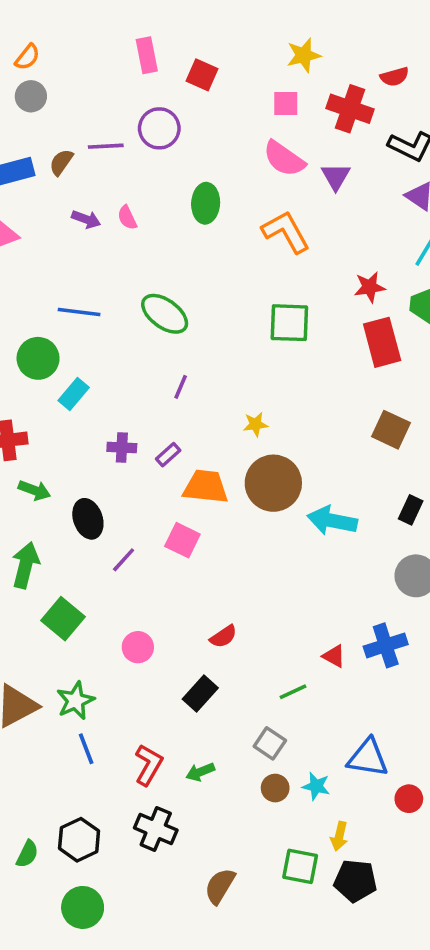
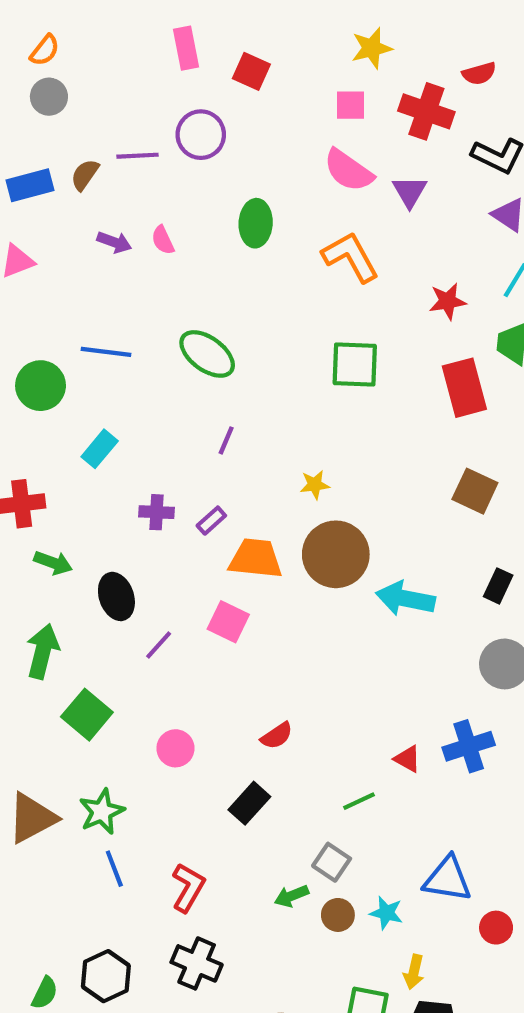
red star: (370, 287) -> (448, 301), moved
green circle: (38, 358) -> (41, 386), moved
green arrow: (200, 772) -> (291, 896), moved

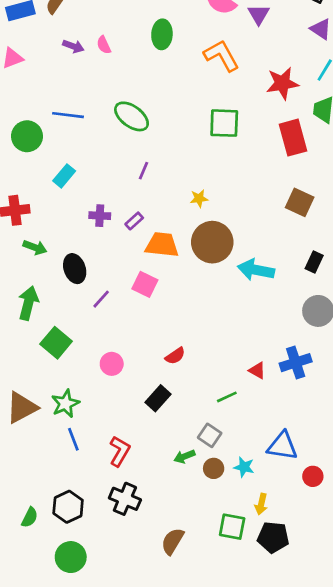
red star: (448, 301) -> (282, 83), size x1.4

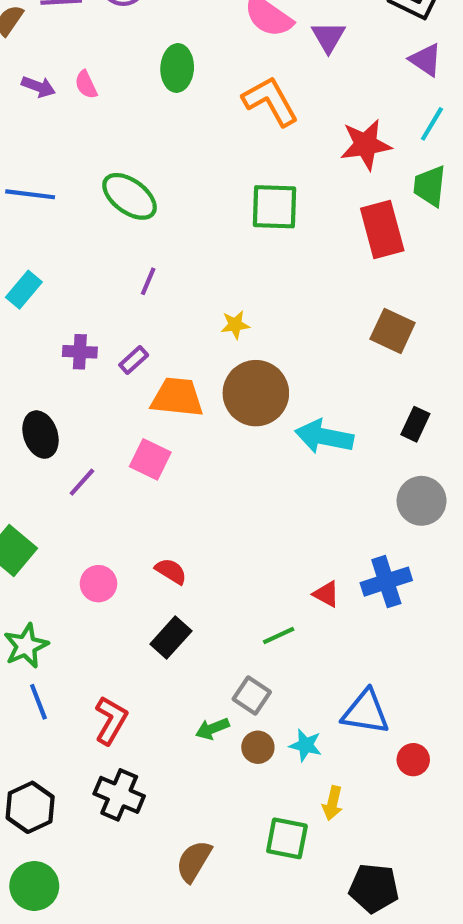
red semicircle: (175, 356) -> (171, 571), moved, turned -114
black pentagon: (273, 537) -> (374, 888), moved

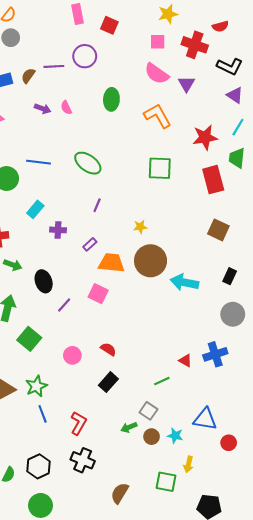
purple cross: (80, 352) -> (58, 230), moved

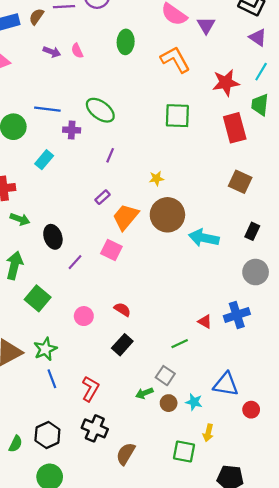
purple cross: (58, 230) -> (72, 130), moved
orange trapezoid: (111, 263) -> (126, 217), turned -56
brown semicircle: (120, 493) -> (126, 454), moved

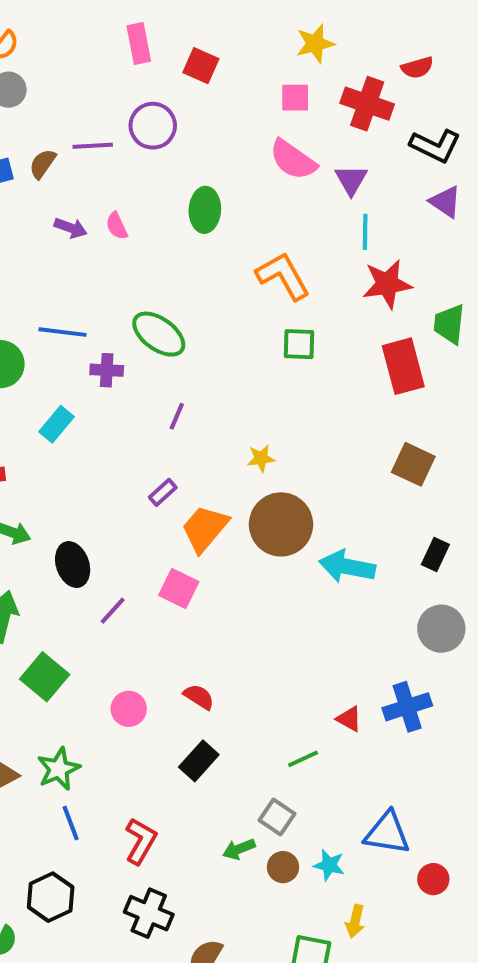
orange L-shape: (175, 60) -> (283, 276), moved
cyan line: (261, 72) -> (365, 232), moved, turned -30
green square: (177, 116) -> (299, 344), size x0.7
black hexagon: (47, 435) -> (51, 897), moved

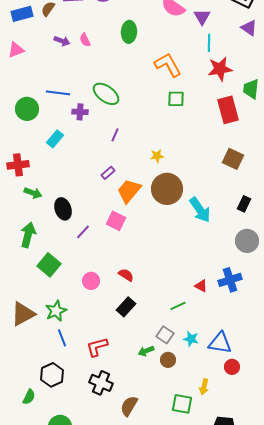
cyan arrow: (347, 567) -> (200, 210), turned -136
red L-shape: (141, 841) -> (97, 347), turned -135
cyan star: (329, 865) -> (191, 339), moved
red circle: (433, 879) -> (232, 367), moved

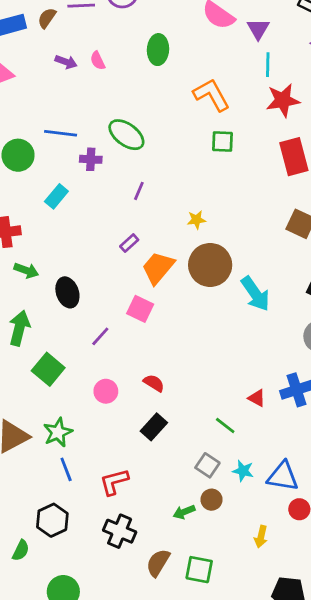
purple line: (83, 232) -> (100, 336), moved
green line: (178, 306) -> (225, 426), turned 63
green arrow: (146, 351) -> (184, 512), moved
green square: (182, 404) -> (199, 570), moved

